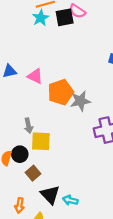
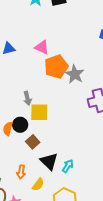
pink triangle: (35, 76) -> (42, 47), moved
gray star: (80, 101) -> (75, 74), turned -30
cyan arrow: (70, 200) -> (68, 166), turned 112

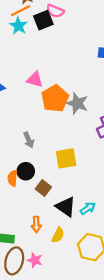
yellow square: (39, 112) -> (66, 158), moved
cyan arrow: (68, 166) -> (88, 208), turned 32

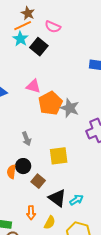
black square: (43, 20) -> (39, 47), moved, turned -30

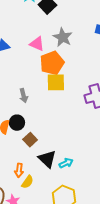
gray star: (70, 108) -> (63, 37), moved
yellow square: (59, 156) -> (56, 82), moved
yellow semicircle: (50, 223) -> (27, 182), moved

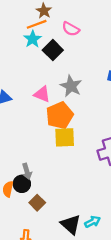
gray arrow: (24, 96) -> (27, 171), moved
black triangle: (47, 159) -> (71, 224), moved
cyan arrow: (66, 163) -> (93, 222), moved

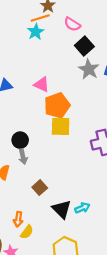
black square: (53, 50) -> (84, 46), moved
gray star: (71, 86) -> (89, 69), moved
black circle: (22, 184) -> (20, 140), moved
brown square: (37, 203) -> (40, 188), moved

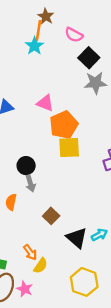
orange line: (40, 18) -> (38, 31), turned -60
gray star: (89, 69) -> (95, 83), turned -30
orange arrow: (18, 219) -> (30, 252), turned -40

